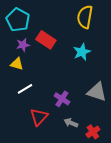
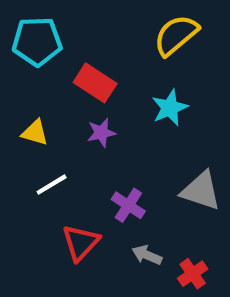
yellow semicircle: (85, 17) -> (176, 35), turned 40
cyan pentagon: (18, 20) -> (37, 41), turned -30
purple star: (23, 45) -> (101, 133), moved

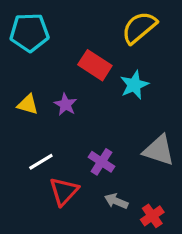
red rectangle: (95, 83) -> (95, 65), moved
purple star: (101, 133) -> (65, 105), moved, turned -30
white line: (52, 185) -> (41, 162), moved

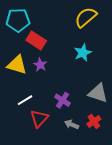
red rectangle: (95, 65) -> (36, 40), moved
yellow triangle: (28, 105) -> (17, 65), size x1.5
red cross: (152, 216) -> (94, 121), moved

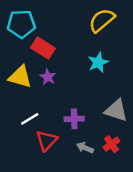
purple cross: (62, 100) -> (74, 119), turned -35

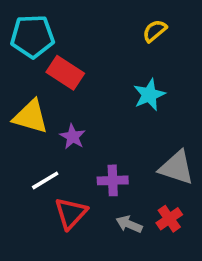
yellow semicircle: (102, 20) -> (155, 31), size x0.6
purple star: (48, 77) -> (73, 137), moved

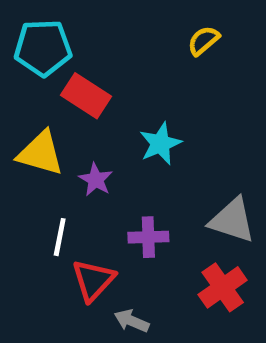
cyan star: (149, 95) -> (160, 144), moved
white line: (45, 180) -> (60, 237), turned -48
red cross: (169, 219) -> (223, 287), size x1.4
gray arrow: (129, 224) -> (132, 321), moved

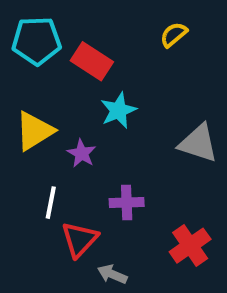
red rectangle: (86, 96) -> (92, 61), moved
cyan star: (160, 144) -> (118, 110), moved
yellow triangle: (41, 153) -> (34, 131), turned -48
gray triangle: (232, 220) -> (198, 143), moved

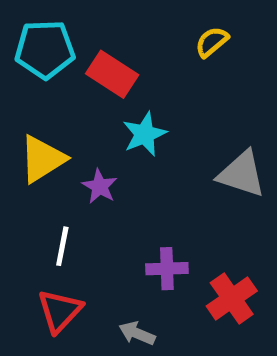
purple cross: (127, 203) -> (167, 269), moved
red triangle: (80, 239) -> (60, 311), moved

